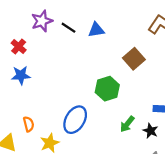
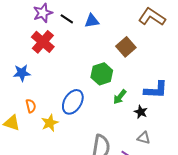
red cross: (19, 47) -> (43, 42), moved, size x1.6
blue star: (21, 75) -> (22, 73), moved
green arrow: (127, 124) -> (120, 97), moved

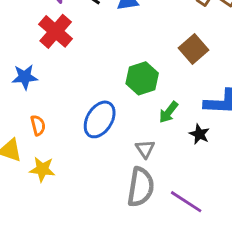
brown square: (126, 47) -> (194, 49), moved
yellow star: (50, 123) -> (42, 169), moved, turned 30
gray triangle: (144, 138) -> (145, 149), moved, turned 40

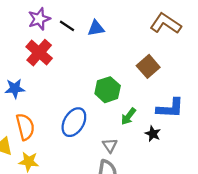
orange semicircle: (38, 125) -> (25, 127), size x1.6

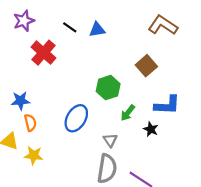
purple star: (39, 19) -> (24, 21), moved
blue star: (15, 88) -> (20, 101), moved
orange semicircle: (25, 127) -> (30, 123), size x0.7

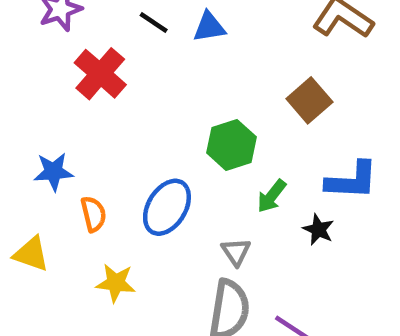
orange semicircle: (30, 123) -> (94, 214), moved
yellow star: (34, 155) -> (116, 283), moved

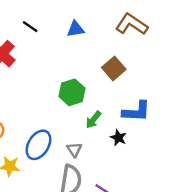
blue triangle: (209, 27) -> (75, 29), moved
blue ellipse: (167, 207) -> (38, 145), moved

